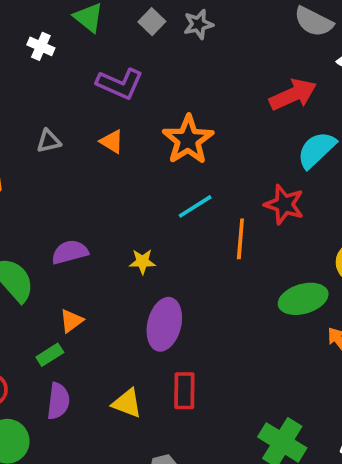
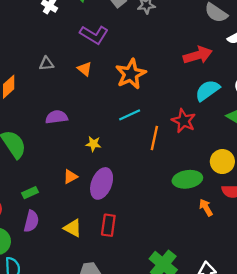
purple semicircle: (70, 252) -> (57, 117), moved
orange triangle: (71, 321) -> (70, 177), moved

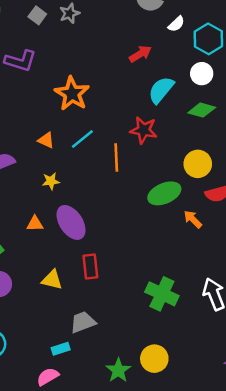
red arrow: (198, 55) -> (140, 54), size x0.7
orange triangle: (85, 69) -> (46, 140), moved
orange triangle: (70, 177) -> (35, 224), turned 42
purple ellipse: (102, 183) -> (71, 222), turned -40

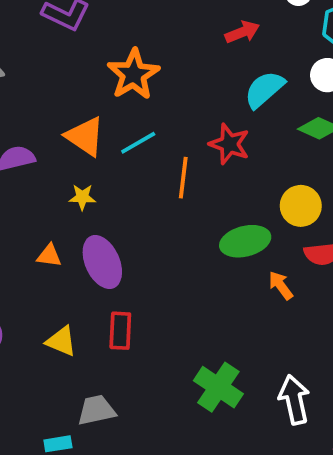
orange triangle: (46, 140) -> (85, 136), size x1.6

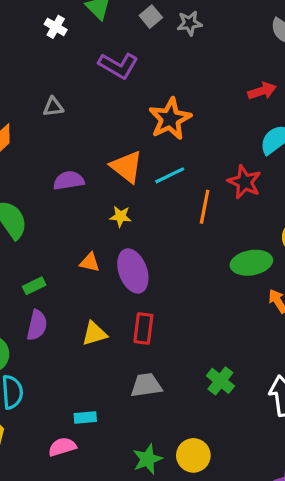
yellow triangle: (61, 341) -> (94, 333), turned -44
green cross: (218, 387) -> (220, 381), size x0.7
gray trapezoid: (96, 410) -> (146, 385), moved

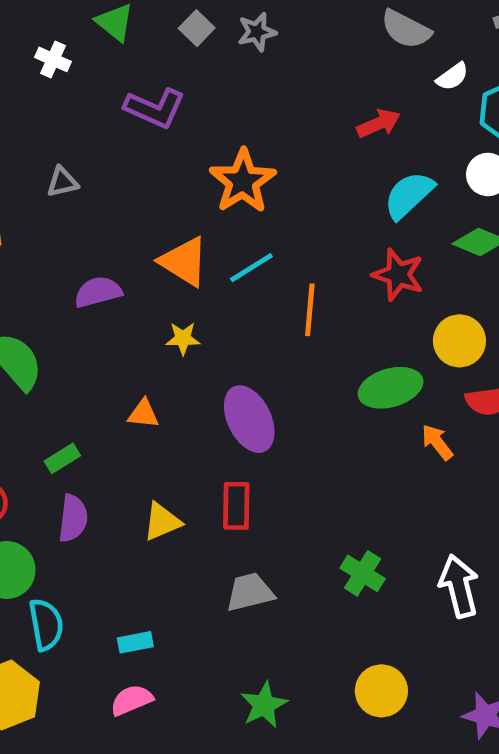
red star: (244, 182) -> (398, 275), moved
purple ellipse: (133, 271) -> (249, 419), moved
cyan rectangle: (85, 417) -> (135, 642), moved
yellow circle: (193, 455) -> (381, 691), moved

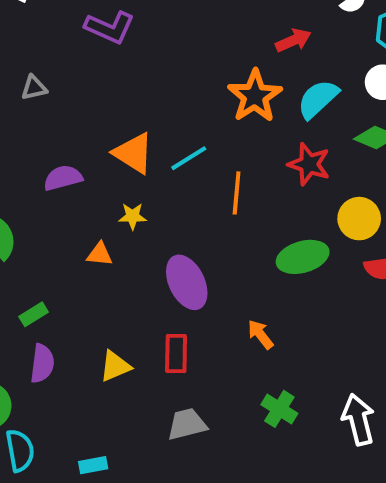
orange star: (243, 181) -> (255, 96), moved
orange triangle: (143, 414) -> (100, 254), moved
orange arrow: (437, 442) -> (260, 334), moved

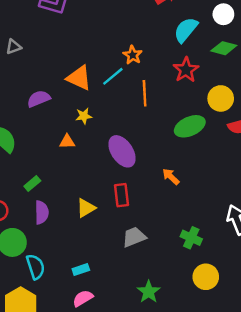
orange star: (255, 96) -> (133, 55), moved, size x0.6
red star: (309, 164) -> (186, 70), turned 30
green cross: (279, 409) -> (191, 238), moved

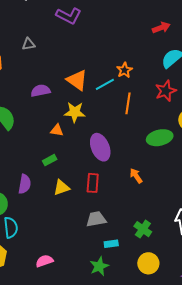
yellow star: (84, 116) -> (75, 112), size x1.5
green rectangle: (32, 183) -> (50, 160), moved
cyan rectangle: (81, 269) -> (111, 244), moved

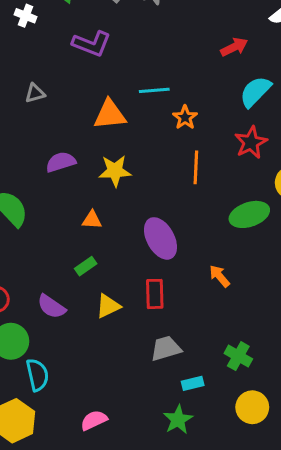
orange triangle: (77, 80) -> (110, 115), moved, turned -35
cyan line: (105, 84) -> (154, 90), moved, turned 30
yellow star: (75, 112) -> (115, 171), moved
purple semicircle: (25, 184) -> (51, 307), turned 120

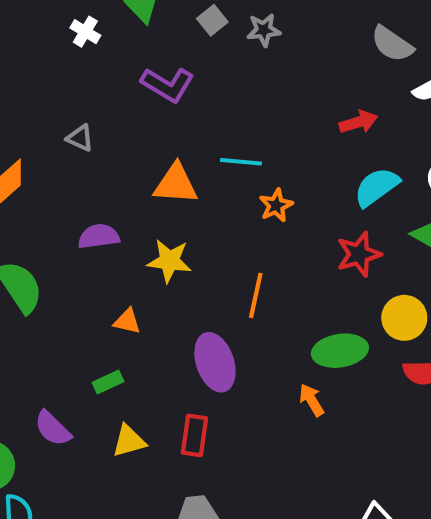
gray triangle: (35, 93) -> (80, 138), turned 30
orange line: (196, 167) -> (256, 295), moved
orange arrow: (220, 276) -> (312, 400), moved

